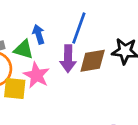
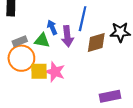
purple arrow: (68, 59) -> (67, 36), moved
pink star: (36, 75) -> (55, 72), moved

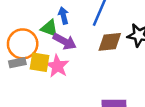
purple arrow: (67, 36) -> (65, 41), moved, turned -66
gray rectangle: (20, 41) -> (17, 63), moved

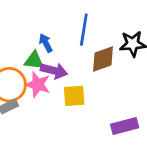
yellow square: (40, 62) -> (74, 96), moved
pink star: (57, 66) -> (38, 85), moved

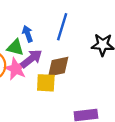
brown diamond: (103, 59) -> (58, 67), moved
purple arrow: (54, 71) -> (31, 59), turned -60

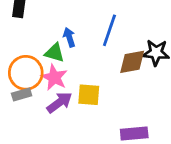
purple arrow: (31, 59) -> (59, 102), moved
brown diamond: (58, 67) -> (132, 62), moved

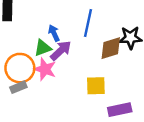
green triangle: (55, 53) -> (43, 48), turned -30
yellow square: (89, 95) -> (96, 86), moved
purple arrow: (59, 102) -> (61, 51), moved

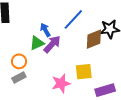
blue line: (88, 23) -> (73, 19), turned 35
orange circle: (20, 68) -> (19, 61), size x0.6
pink star: (45, 69) -> (61, 83), moved, turned -30

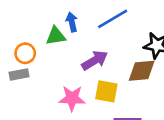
brown diamond: (94, 39) -> (142, 71), moved
purple arrow: (52, 44) -> (95, 60), moved

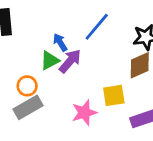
purple arrow: (95, 60) -> (70, 61), moved
gray rectangle: (19, 74) -> (28, 107), size x1.5

